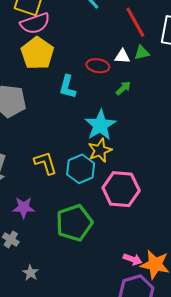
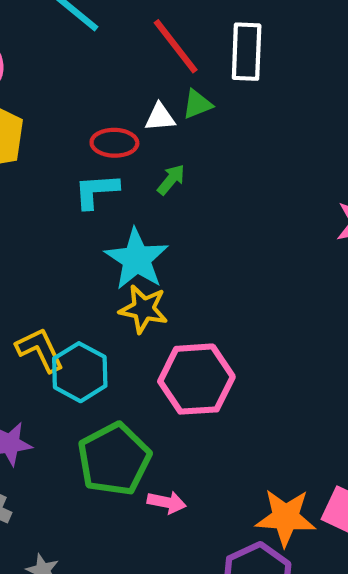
cyan L-shape: (68, 87) -> (96, 191), moved, turned 80
yellow star: (100, 150) -> (144, 309), turned -30
cyan hexagon: (81, 169) -> (80, 372), moved
pink arrow: (133, 259) -> (167, 502), moved

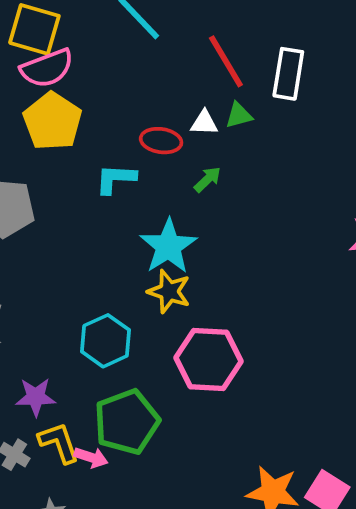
cyan L-shape: (96, 191) -> (116, 179), moved
yellow L-shape: (40, 350) -> (59, 443), moved
pink arrow: (167, 502) -> (91, 457), moved

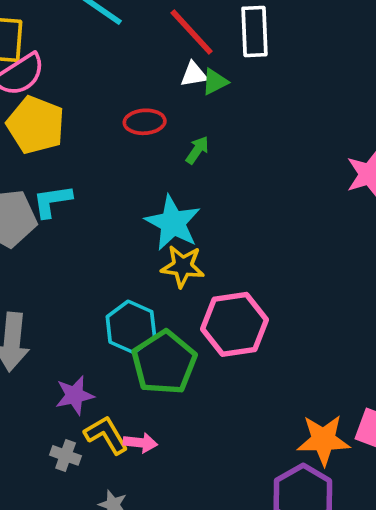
white triangle: (204, 123) -> (194, 74), moved
cyan L-shape: (116, 179) -> (52, 201), moved
green pentagon: (127, 422) -> (164, 363), moved

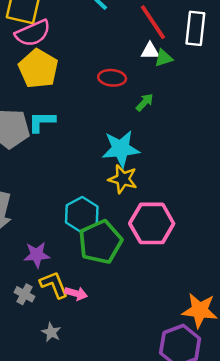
cyan star: (173, 223) -> (121, 149), turned 30

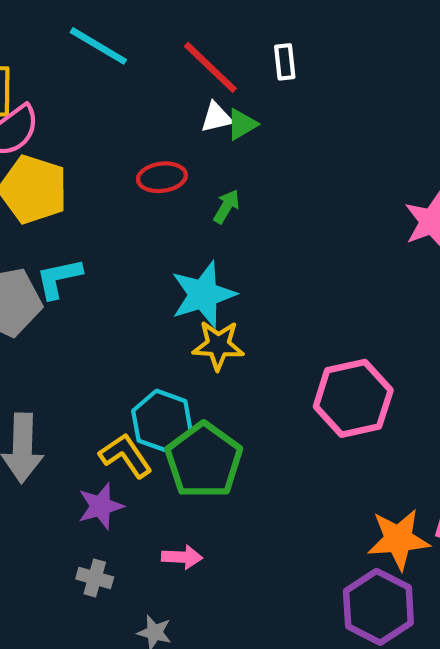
white rectangle: (195, 28) -> (285, 62), size x0.6
pink hexagon: (152, 223) -> (353, 398), moved
yellow L-shape: (54, 285) -> (126, 456), moved

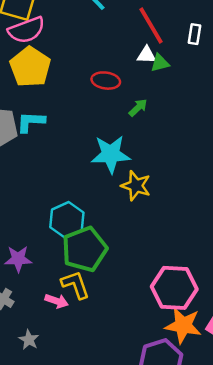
yellow star: (218, 345) -> (136, 186), moved
pink hexagon: (353, 398) -> (174, 288), moved
yellow L-shape: (126, 456) -> (75, 285), moved

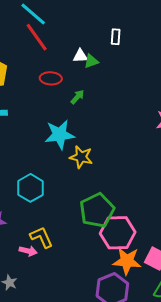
red line: (151, 25) -> (37, 37), moved
green pentagon: (85, 249) -> (97, 210), moved

